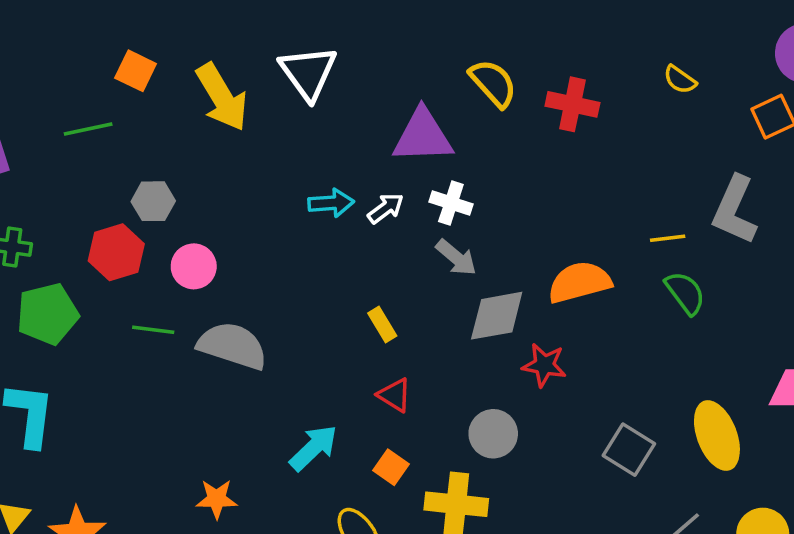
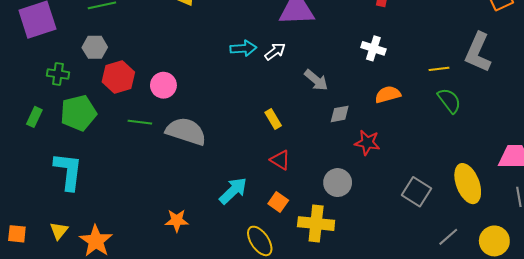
gray hexagon: (153, 201) -> (95, 47), moved
white cross: (451, 203) -> (373, 48), moved
orange semicircle: (580, 282) -> (388, 94), size x0.7
gray diamond: (497, 316) -> (340, 114), size x0.6

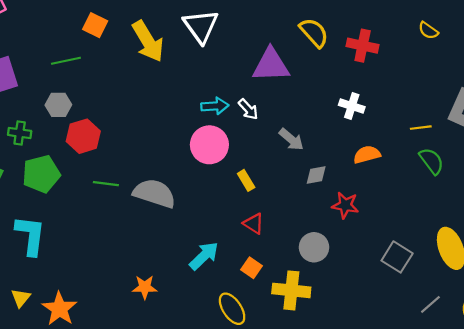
white arrow: (275, 51) -> (248, 109), turned 85
pink circle: (163, 85) -> (209, 145), moved, size x1.4

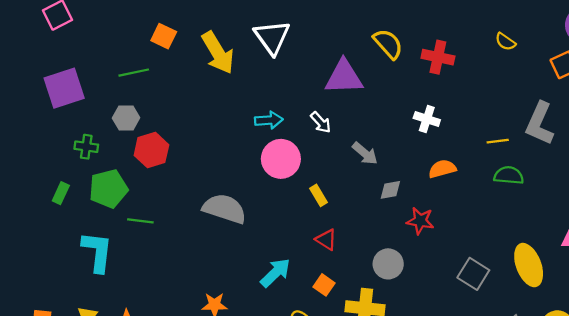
cyan arrow: (215, 106) -> (269, 120), moved
green semicircle: (432, 161) -> (509, 175), turned -48
green line: (106, 184) -> (140, 221), moved

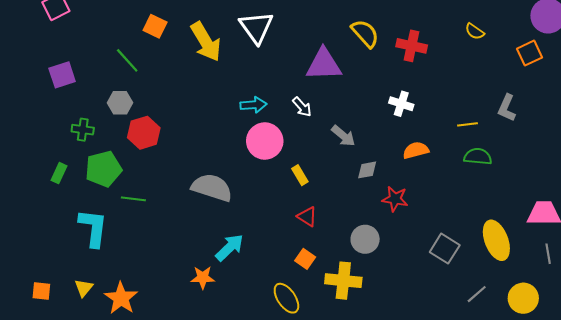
green line: (134, 73) -> (127, 60), turned 60
purple square: (64, 88) -> (62, 75), size x0.7
gray L-shape: (540, 123) -> (507, 108), size x0.7
cyan arrow: (275, 273) -> (230, 248), moved

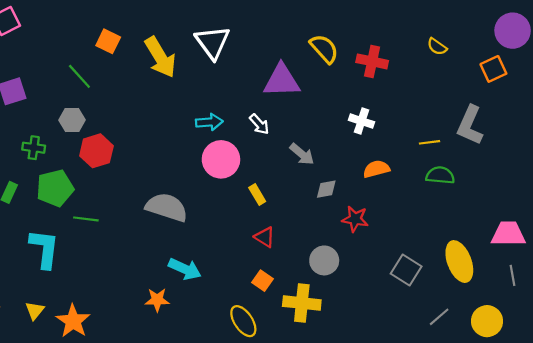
gray L-shape: (507, 108) -> (470, 125), size x1.4
cyan arrow: (230, 248) -> (185, 269), turned 68

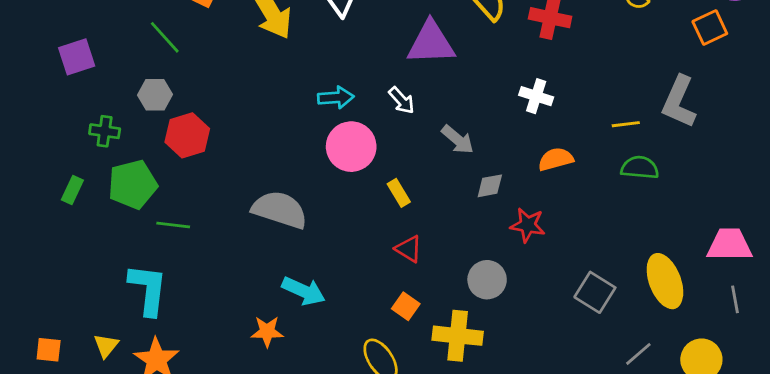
cyan L-shape: (44, 249) -> (148, 289), moved

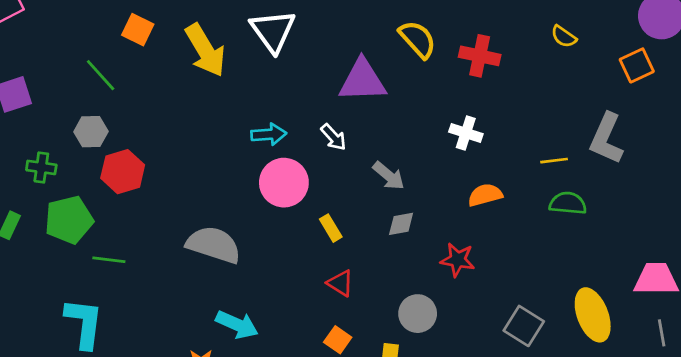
gray diamond: (490, 186) -> (401, 224), moved

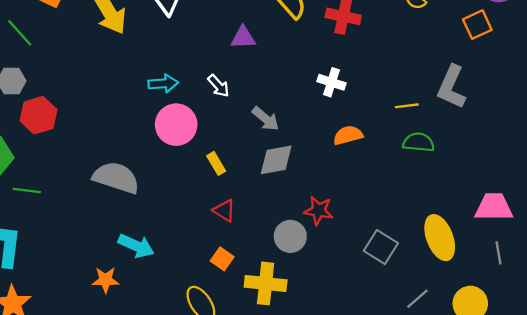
purple triangle: (362, 81) -> (243, 38), size x0.6
gray diamond: (401, 224) -> (276, 160), size x1.5
red star: (458, 260) -> (319, 211), moved

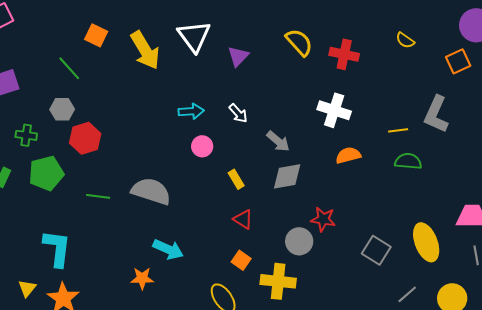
purple triangle: (243, 38) -> (238, 56), moved, turned -45
white cross: (331, 82) -> (334, 110), size x1.4
pink circle: (176, 125) -> (202, 146), size x0.6
green line: (27, 191) -> (98, 196), moved

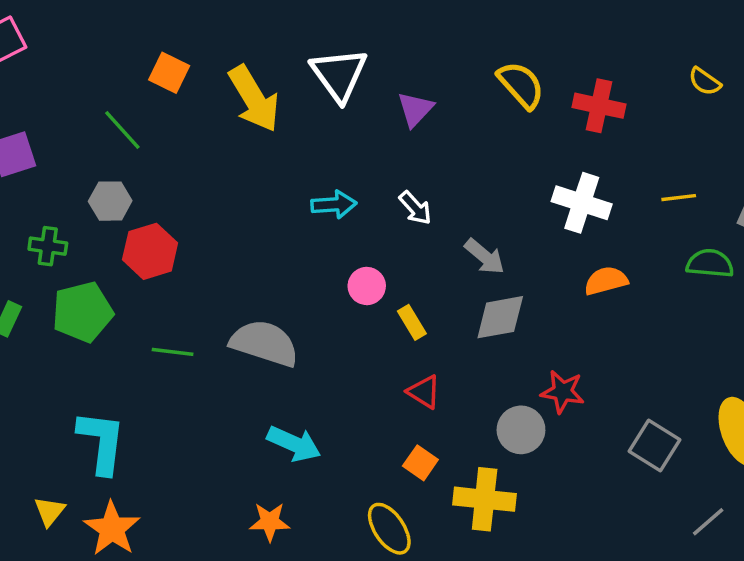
yellow line: (398, 130) -> (679, 198), moved
pink circle: (202, 146) -> (367, 286), moved
green semicircle: (408, 161) -> (710, 263), moved
orange star: (142, 278) -> (270, 522), moved

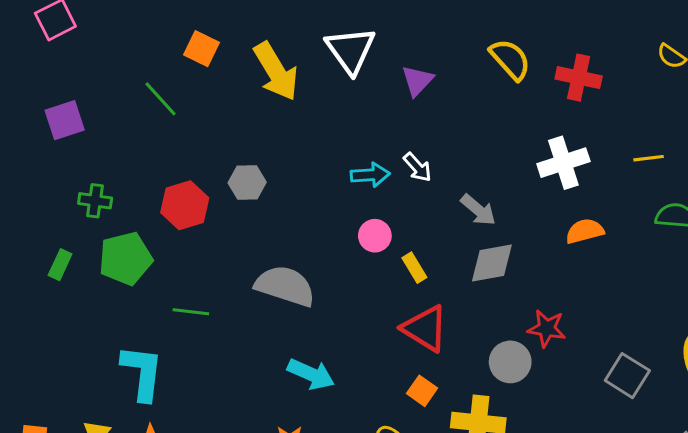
gray hexagon: (110, 201) -> (247, 182), moved
white cross: (582, 203) -> (563, 163), turned -36
cyan arrow: (334, 205) -> (370, 175), moved
green line: (173, 352) -> (191, 312), moved
red triangle: (424, 392) -> (425, 328), size x1.6

